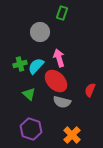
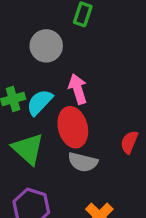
red ellipse: (56, 81) -> (73, 127), turned 30
green triangle: (29, 94) -> (28, 149), size x1.5

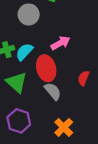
pink arrow: (78, 89) -> (60, 43), moved, turned 78
gray semicircle: (83, 162) -> (53, 91), turned -144

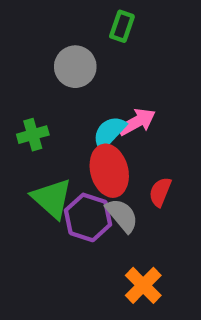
cyan semicircle: (24, 52) -> (109, 132), moved
red semicircle: (83, 78) -> (160, 192), moved
purple hexagon: (19, 121) -> (88, 217), moved

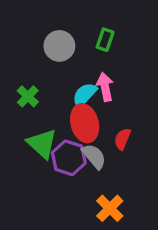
green rectangle: (122, 26) -> (105, 40), moved
pink arrow: (137, 122) -> (105, 87), turned -72
green cross: (33, 135) -> (28, 96), turned -30

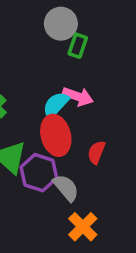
gray circle: (59, 46) -> (61, 24), moved
pink arrow: (105, 87) -> (78, 96), turned 120
gray semicircle: (94, 156) -> (66, 188), moved

